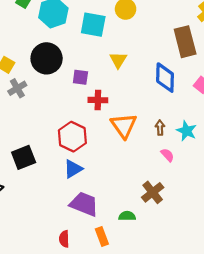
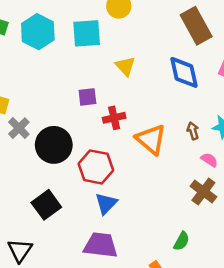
black circle: (47, 58) -> (54, 145), moved
brown cross: (153, 192) -> (203, 191), moved
purple trapezoid: (84, 204) -> (101, 245), moved
green semicircle: (127, 216) -> (182, 241), turned 133

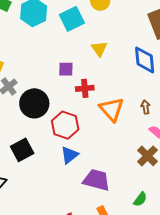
cyan square: (87, 33) -> (72, 19), turned -30
green semicircle: (182, 241) -> (140, 199), moved
purple trapezoid: (101, 245) -> (96, 180), moved

